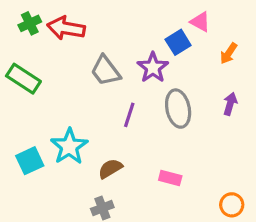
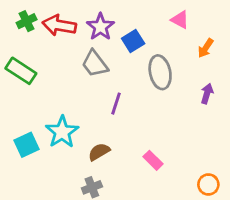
blue square: (178, 42) -> (133, 41), moved
purple star: (153, 68) -> (100, 27), moved
gray ellipse: (178, 109) -> (160, 72), moved
pink rectangle: (170, 178) -> (153, 160), turned 30

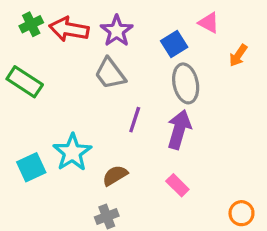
blue square: (133, 41) -> (174, 44), moved
purple arrow: (207, 94) -> (179, 129), moved, size x1.6

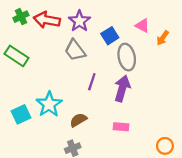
pink triangle: (209, 23) -> (142, 26), moved
blue square: (174, 44) -> (110, 36), moved
pink rectangle: (177, 185) -> (121, 127), turned -40

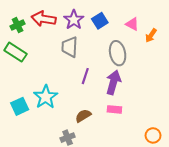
green cross: (21, 17) -> (18, 25), moved
blue square: (110, 36) -> (100, 21), moved
gray trapezoid: (75, 50) -> (70, 47), turned 40
brown semicircle: (78, 120) -> (83, 116), moved
pink rectangle: (121, 127) -> (114, 109), moved

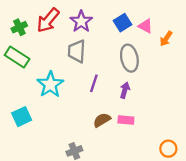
red arrow: (44, 19) -> (48, 20), turned -60
blue square: (100, 21) -> (123, 23), moved
purple arrow: (113, 82) -> (125, 90), size x0.6
cyan star: (46, 97) -> (50, 84), moved
brown semicircle: (83, 116) -> (102, 120), moved

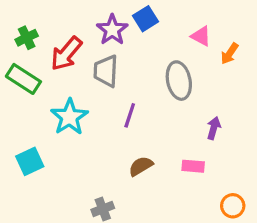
red arrow: (48, 20) -> (66, 54), moved
blue square: (123, 23) -> (146, 19), moved
purple arrow: (125, 90) -> (214, 128), moved
pink rectangle: (126, 120) -> (193, 166), moved

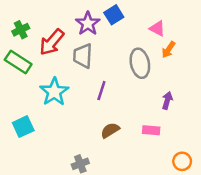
orange arrow: (230, 54) -> (168, 50), moved

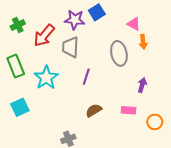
purple star: (88, 24) -> (75, 20), turned -30
orange arrow: (168, 50) -> (143, 42), turned -40
green rectangle: (18, 62) -> (16, 66), moved, turned 35
orange circle: (182, 161) -> (155, 122), moved

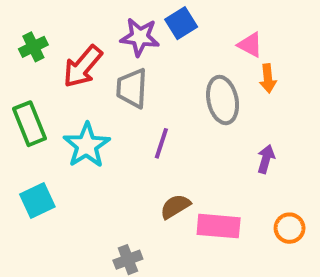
pink rectangle: (128, 110) -> (219, 226), moved, size x1.5

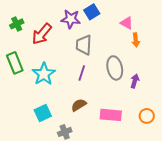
gray trapezoid: (132, 88) -> (84, 45), moved
gray ellipse: (223, 100) -> (115, 68), moved
cyan square: (37, 200) -> (43, 113), moved
brown semicircle: (175, 206) -> (79, 105), moved

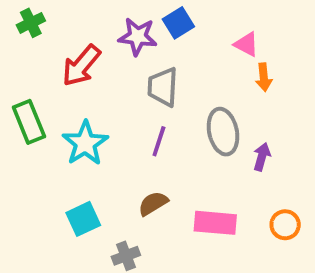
green cross: (17, 24) -> (31, 23), moved

